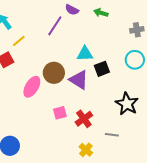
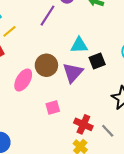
purple triangle: (79, 80) -> (73, 73), turned 40
red cross: (84, 119) -> (83, 124), moved, turned -30
gray line: (112, 135) -> (108, 131), turned 40

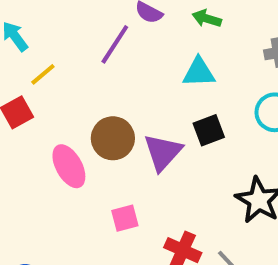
cyan triangle: (79, 45) -> (199, 72), moved
pink ellipse: (23, 80) -> (69, 166), turned -60

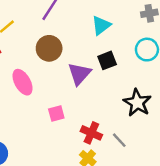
cyan triangle: (199, 72) -> (101, 25), turned -35
brown circle: (113, 138) -> (49, 48), moved

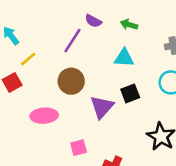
cyan triangle: (101, 25) -> (124, 58), turned 40
pink ellipse: (23, 82) -> (44, 116), turned -65

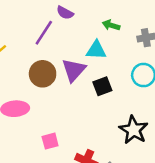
green arrow: (129, 25) -> (111, 25), moved
purple triangle: (102, 107) -> (74, 70), moved

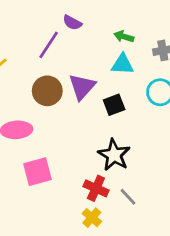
cyan triangle: (96, 50) -> (122, 64), moved
black star: (133, 130) -> (114, 155), moved
pink square: (50, 141) -> (37, 172), moved, size x1.5

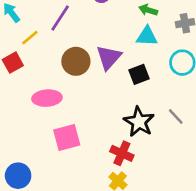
purple line: (49, 45) -> (60, 18), moved
gray line: (128, 197) -> (176, 116), moved

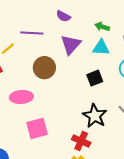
purple line: (60, 18) -> (32, 33), turned 60
purple triangle: (109, 57) -> (71, 45), moved

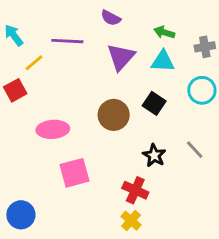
brown circle: (44, 68) -> (114, 115), moved
black square: (95, 78) -> (154, 103), turned -35
black star: (95, 116) -> (154, 155), size x0.7

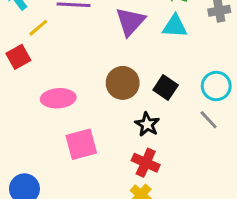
cyan circle: (202, 90) -> (216, 86), moved
black square: (154, 103) -> (166, 88), moved
black star: (154, 155) -> (147, 124), moved

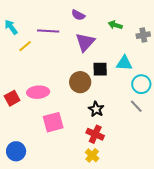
cyan triangle: (175, 26) -> (124, 63), moved
red square: (18, 57) -> (12, 98), moved
black square: (166, 88) -> (100, 69), moved, turned -35

